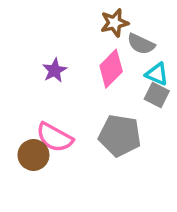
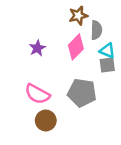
gray semicircle: (141, 44) -> (96, 30), turned -114
gray square: (157, 95) -> (107, 65), turned -35
brown circle: (33, 155) -> (46, 120), moved

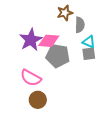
pink diamond: (76, 47) -> (49, 41), moved, turned 50
purple star: (37, 48) -> (31, 40), size x1.6
gray pentagon: (82, 93) -> (58, 56), moved

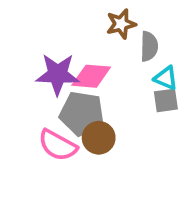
purple star: (31, 40) -> (58, 74), turned 30
gray pentagon: (58, 56) -> (82, 113), moved
brown circle: (38, 100) -> (99, 138), moved

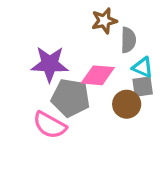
pink diamond: (91, 76) -> (98, 75), moved
brown circle: (99, 138) -> (127, 104), moved

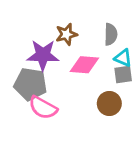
brown star: (104, 21) -> (66, 34), moved
gray pentagon: (71, 98) -> (30, 84), moved
brown circle: (127, 104) -> (109, 103), moved

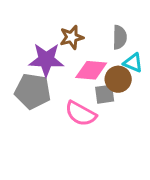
gray square: (123, 74) -> (105, 94), moved
brown circle: (109, 103) -> (118, 79), moved
pink semicircle: (43, 108) -> (81, 114), moved

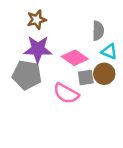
brown star: (72, 37) -> (37, 20), moved
pink diamond: (91, 70) -> (75, 58), turned 30
brown circle: (118, 79) -> (104, 74), moved

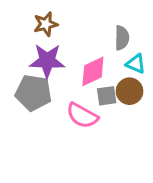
pink diamond: (75, 58) -> (93, 71), turned -60

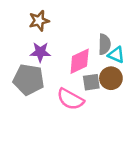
gray semicircle: (122, 38) -> (104, 44), moved
purple star: (47, 61) -> (40, 52), size x0.7

